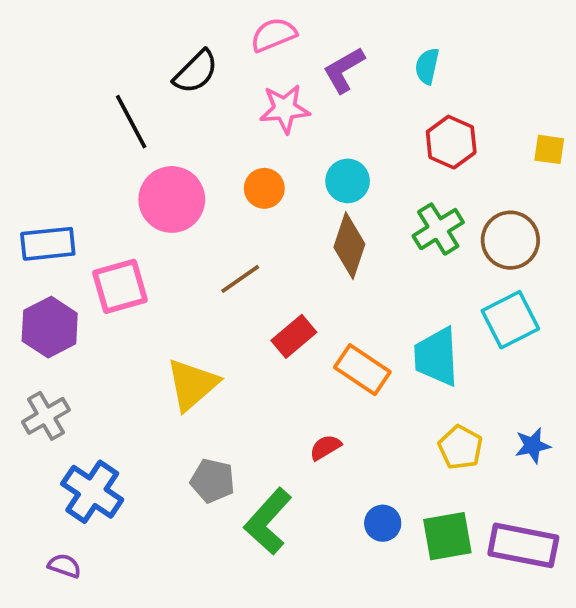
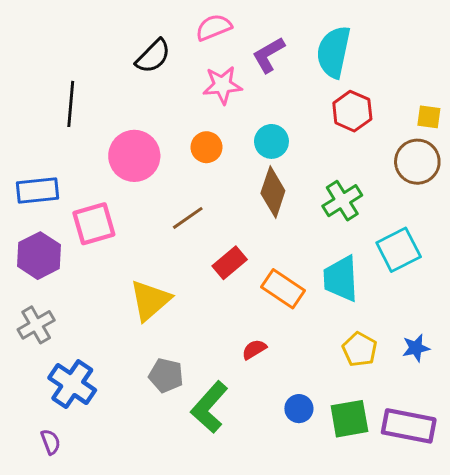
cyan semicircle: (427, 66) -> (334, 52), size x1.8
black line: (131, 122) -> (71, 104), moved, turned 33
green cross: (438, 229) -> (342, 201), moved
brown circle: (510, 240) -> (417, 162), moved
purple semicircle: (64, 566) -> (51, 442), turned 50

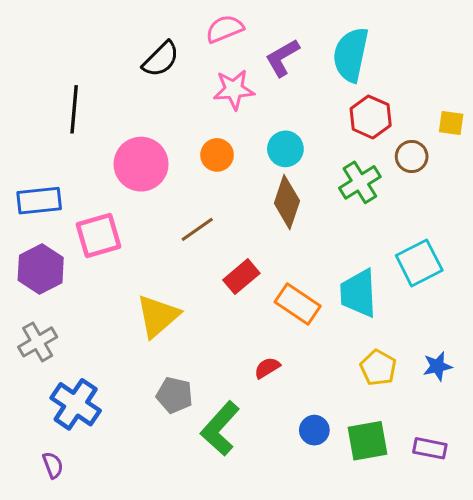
brown circle: (417, 162) -> (412, 156), moved, size x0.7
green cross: (342, 201) -> (360, 182), moved
purple rectangle: (409, 426) -> (430, 448), size x0.6

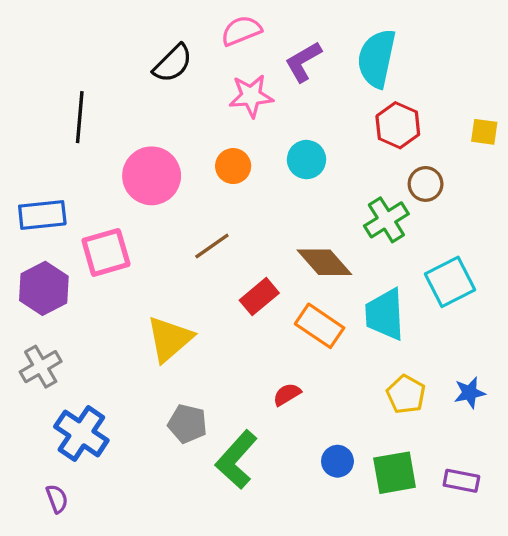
brown circle: (412, 156) -> (426, 184), moved
green cross: (360, 182) -> (386, 220), moved
brown diamond: (287, 202) -> (324, 262), moved, turned -60

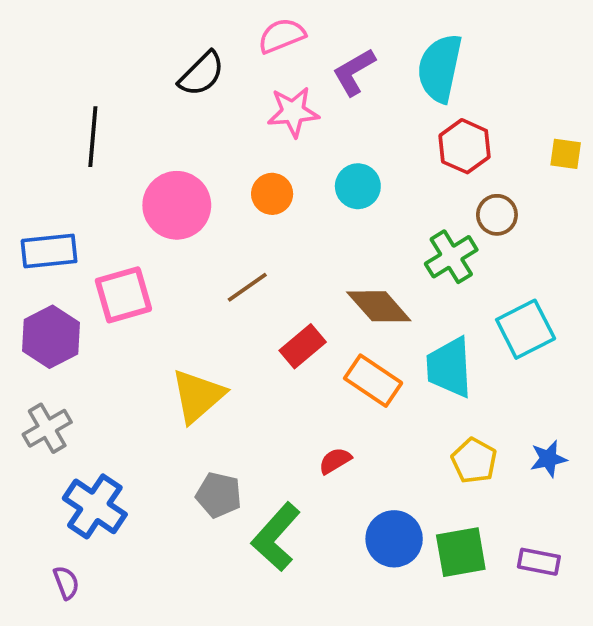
blue circle: (337, 461) -> (394, 539), size x1.5

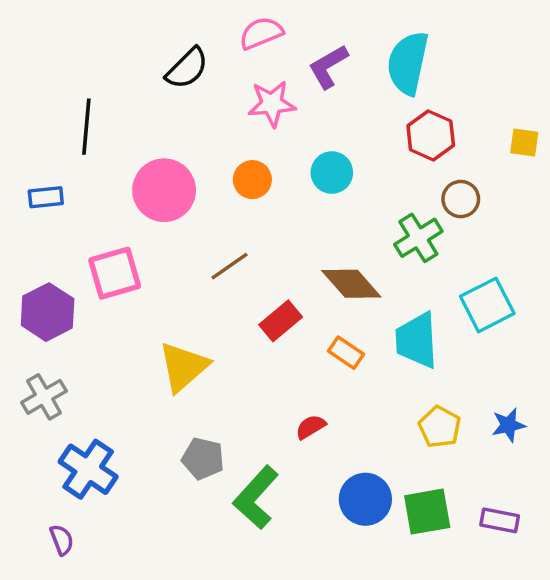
blue rectangle: (49, 251) -> (46, 197), moved, size x0.7
orange rectangle: (373, 381) -> (346, 353), size x0.7

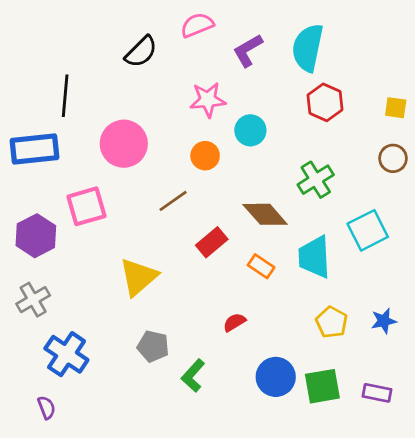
pink star: (272, 104) -> (208, 100), moved
orange circle: (252, 180) -> (205, 156), moved
blue rectangle: (46, 197) -> (35, 149), size x1.8
brown circle: (461, 199) -> (393, 158), moved
green L-shape: (256, 497) -> (193, 376), size x0.7

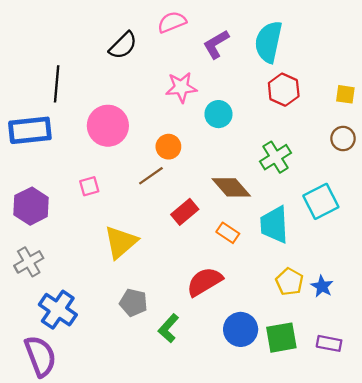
orange circle: (205, 156) -> (168, 147), moved
pink square: (86, 206) -> (89, 186), moved, size x0.6
blue star: (384, 321) -> (322, 286), moved, turned -30
red semicircle: (234, 322) -> (205, 282), size x1.8
purple semicircle: (46, 408) -> (40, 356), size x2.0

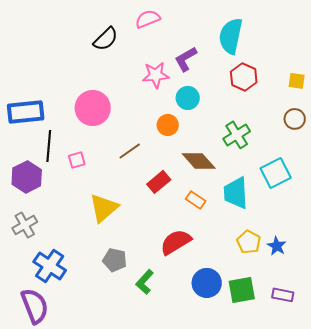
purple L-shape: (216, 44) -> (186, 59), moved
black line: (57, 84) -> (49, 146), moved
orange circle: (168, 147) -> (168, 125), moved

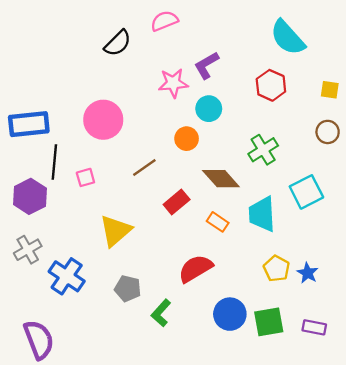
cyan semicircle: (231, 36) -> (288, 38), moved, turned -54
blue cross: (50, 266) -> (67, 276), moved

